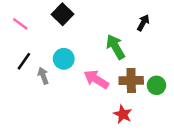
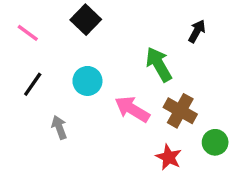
gray arrow: (43, 76) -> (59, 127), moved
brown cross: (131, 81) -> (180, 111), turned 30
green circle: (156, 85) -> (215, 142), moved

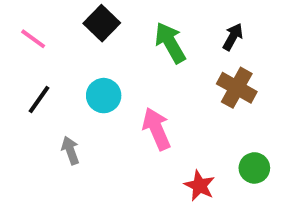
green arrow: (159, 64) -> (170, 43), moved
pink arrow: (132, 109) -> (156, 129), turned 36
brown cross: (180, 111) -> (237, 88), moved

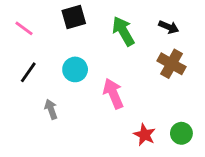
black square: (102, 23) -> (74, 17), turned 30
black arrow: (233, 37) -> (169, 27), turned 84
green circle: (254, 168) -> (181, 133), moved

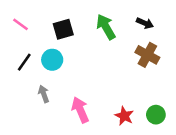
black square: (74, 17) -> (63, 29), moved
cyan circle: (75, 69) -> (52, 60), moved
pink arrow: (113, 94) -> (80, 110), moved

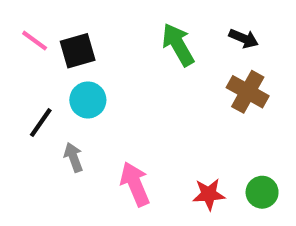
black square: (63, 29) -> (78, 51), moved
black line: (24, 62) -> (41, 123), moved
red star: (124, 116) -> (209, 194), turned -30

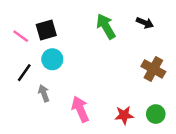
pink line: (35, 41) -> (21, 36), moved
brown cross: (248, 92) -> (153, 69), moved

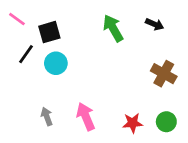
pink line: (21, 36) -> (17, 19), moved
black line: (24, 73) -> (26, 54), moved
gray arrow: (44, 93) -> (47, 117), moved

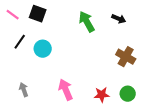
black square: (49, 32) -> (38, 14), moved, turned 36
gray arrow: (47, 117) -> (24, 90), moved

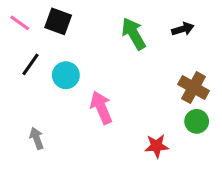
black arrow: (119, 19) -> (183, 29), turned -40
pink arrow: (66, 90) -> (101, 108), moved
green circle: (128, 94) -> (197, 121), moved

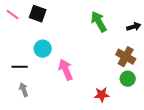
black arrow: (183, 29) -> (134, 27), moved
green arrow: (134, 34) -> (99, 22), moved
black line: (30, 64) -> (20, 67), moved, turned 56

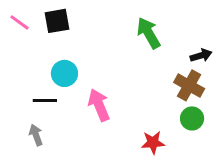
black square: (38, 14) -> (57, 21), turned -30
black arrow: (134, 27) -> (201, 55), moved
black line: (20, 67) -> (45, 100), moved

